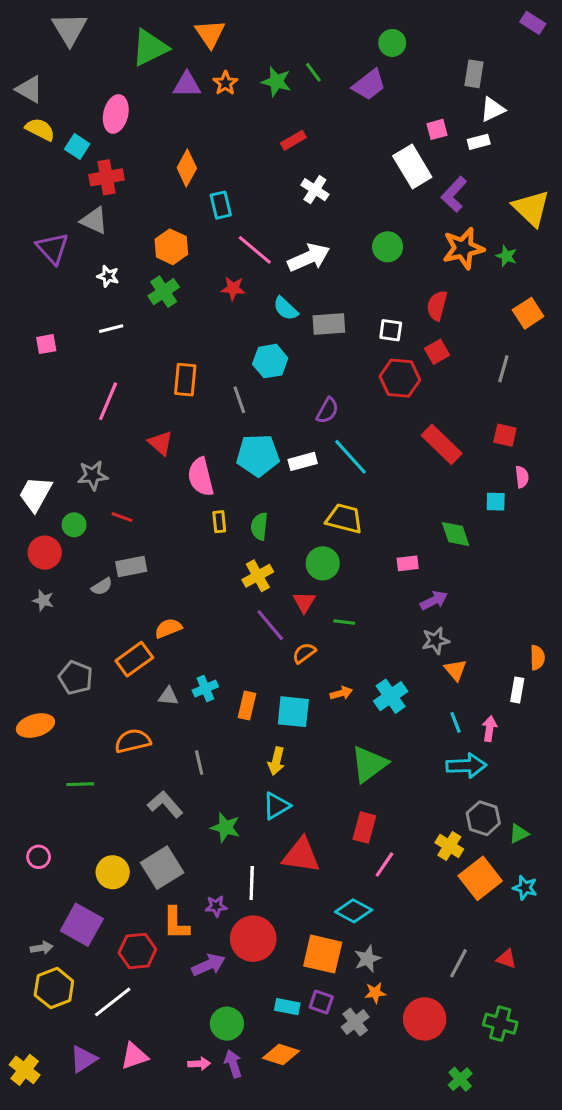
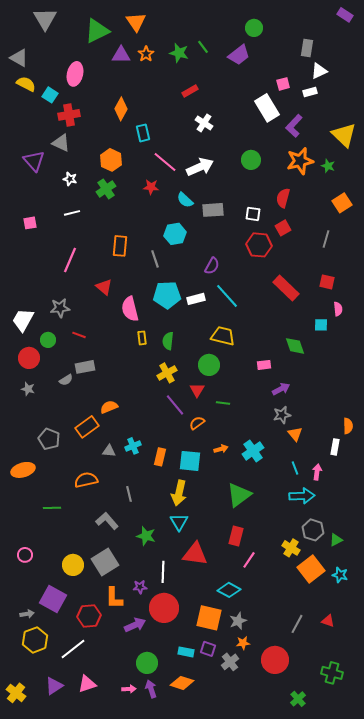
yellow arrow: (276, 761) -> (179, 493), size x1.4
cyan triangle: (276, 806) -> (179, 522), turned -30
green cross: (500, 1024) -> (332, 673), moved

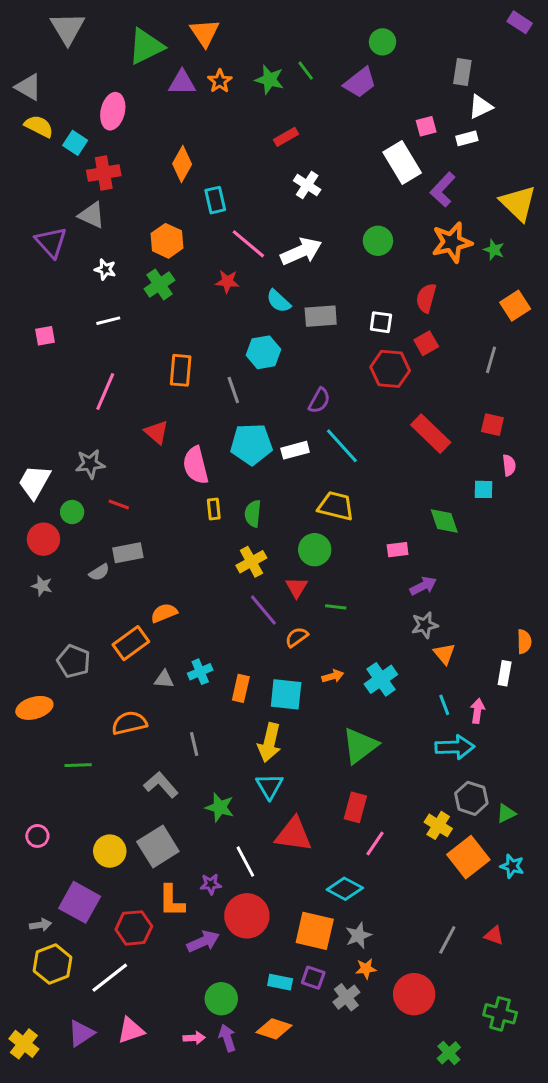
white line: (163, 572) -> (245, 862), turned -30

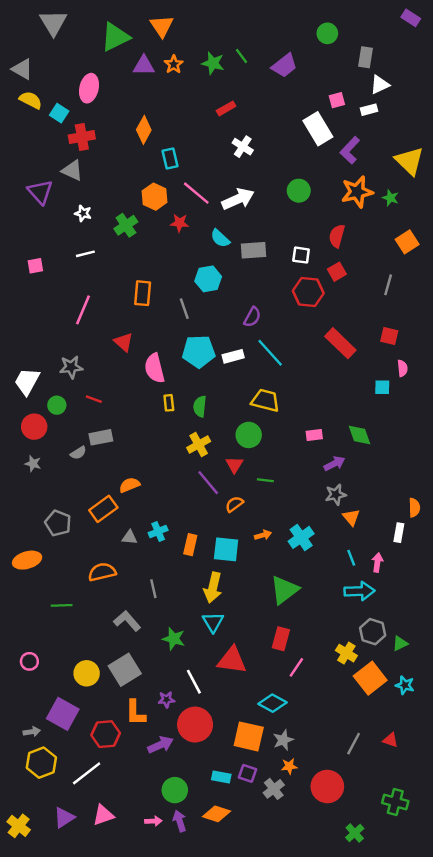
green circle: (382, 42) -> (327, 33), moved
orange hexagon: (167, 241) -> (155, 197), moved
green diamond: (444, 521) -> (360, 435), moved

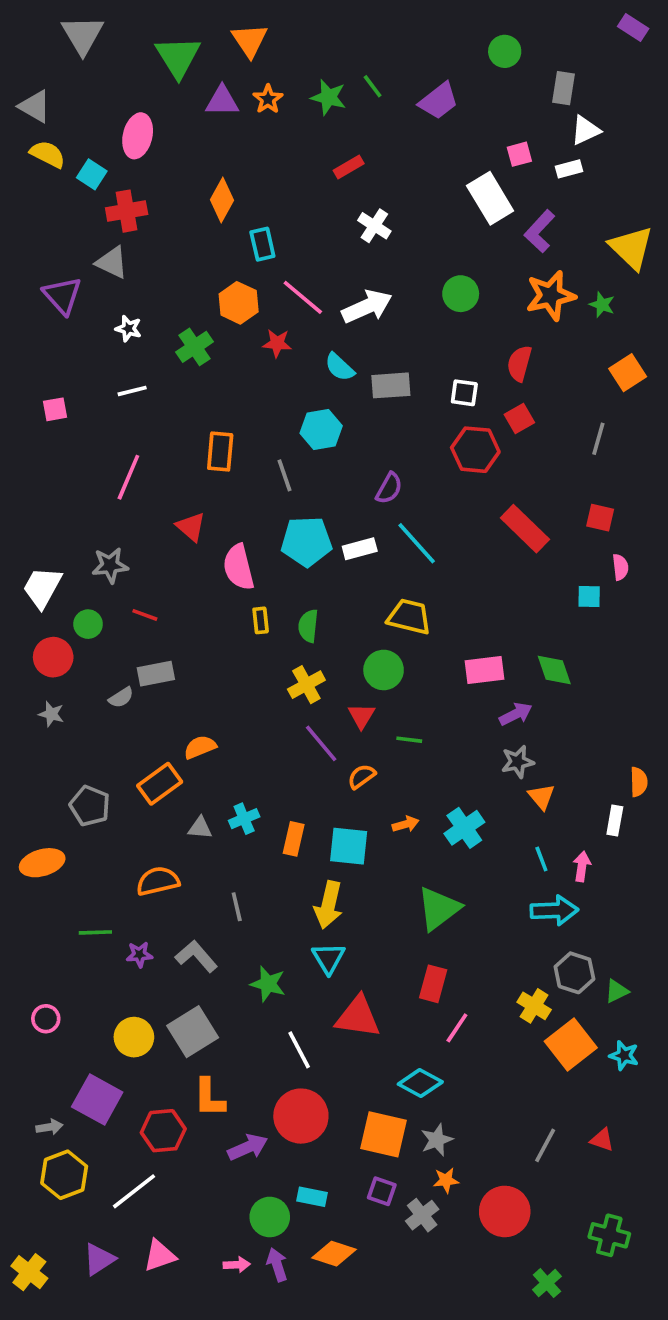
green triangle: (115, 37) -> (178, 57), turned -36
pink rectangle: (314, 435) -> (485, 670), size x1.5
purple star: (166, 700) -> (139, 954), moved
cyan rectangle: (221, 777) -> (312, 1197), moved

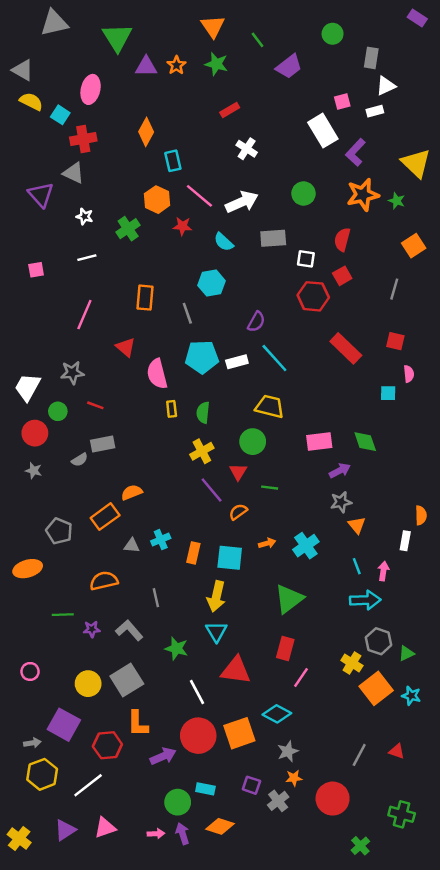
gray triangle: (83, 35) -> (54, 23), turned 48
orange triangle: (250, 40) -> (213, 27), moved
green line: (373, 86) -> (258, 40), moved
gray rectangle: (391, 385) -> (273, 238), moved
orange square: (384, 1134) -> (239, 733), moved, turned -32

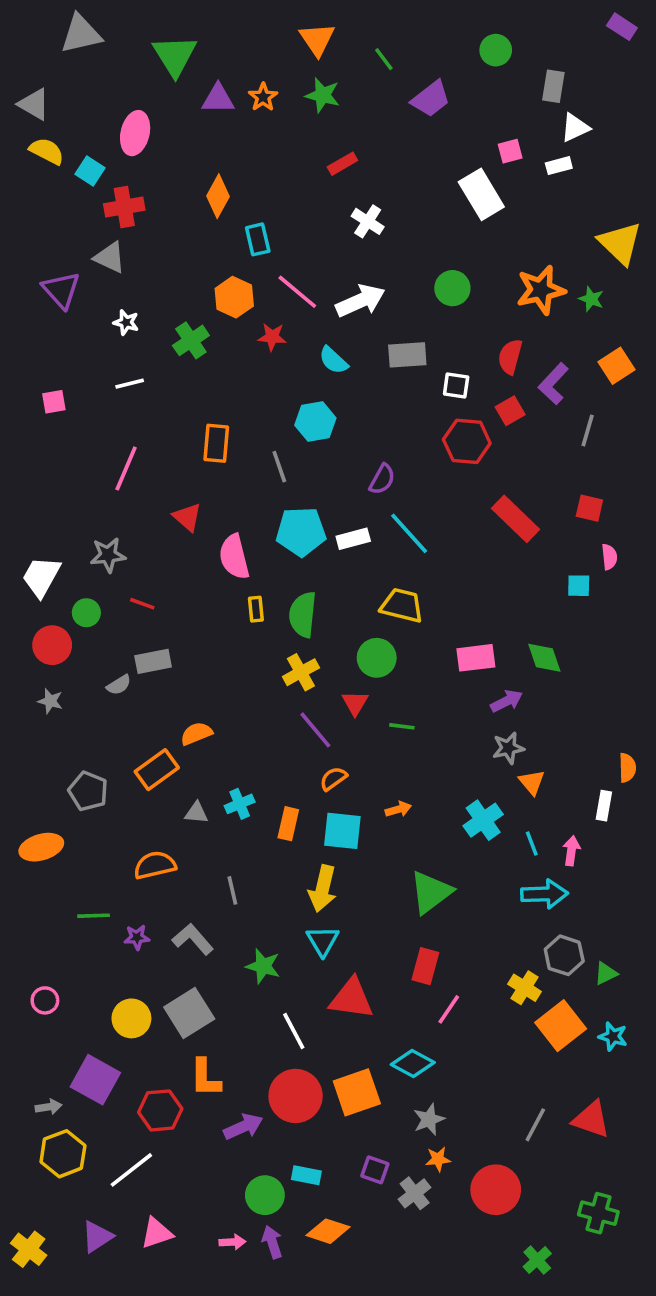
purple L-shape: (356, 152) -> (553, 384), moved
green semicircle: (203, 413) -> (303, 615), size x1.4
orange semicircle: (238, 512) -> (333, 779), moved
cyan cross: (306, 546) -> (483, 820), moved
red triangle: (397, 751) -> (591, 1119), size x1.6

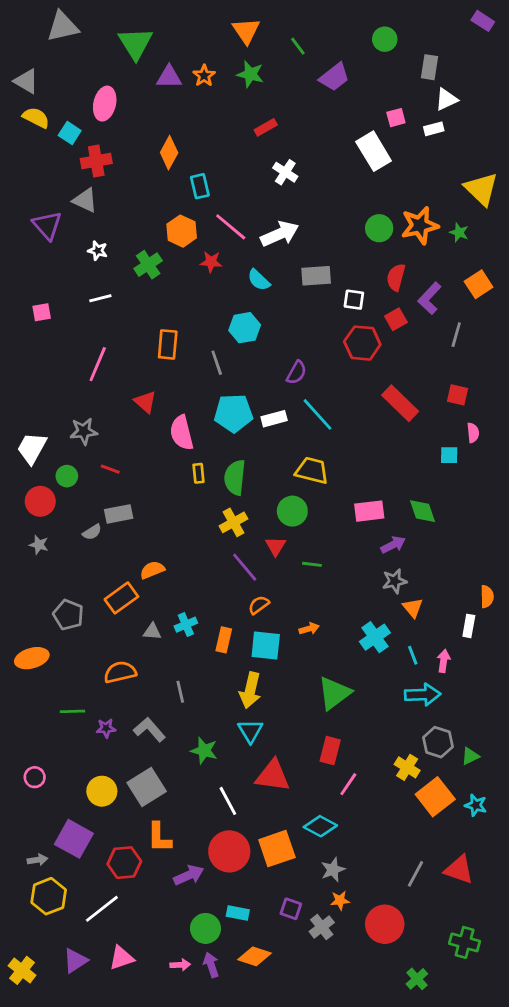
green circle: (452, 288) -> (379, 228), moved

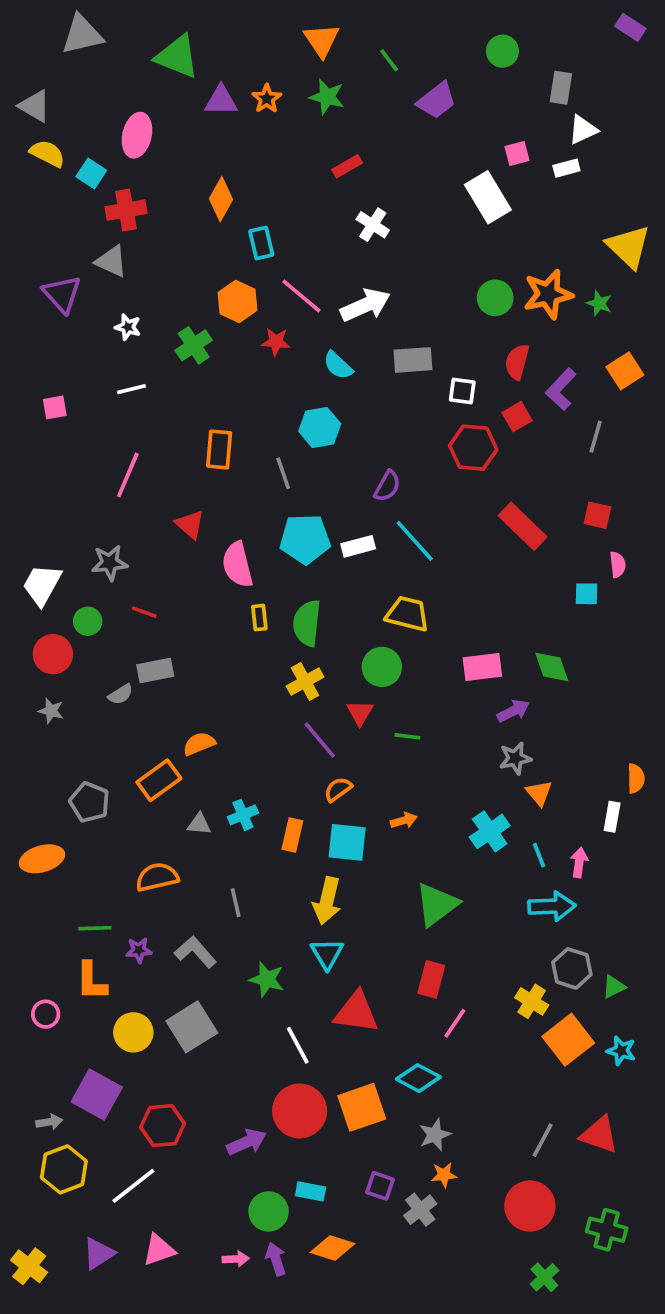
green triangle: (135, 43) -> (177, 57), turned -36
orange L-shape: (159, 837) -> (91, 981), moved
red circle: (385, 924) -> (530, 1206), moved

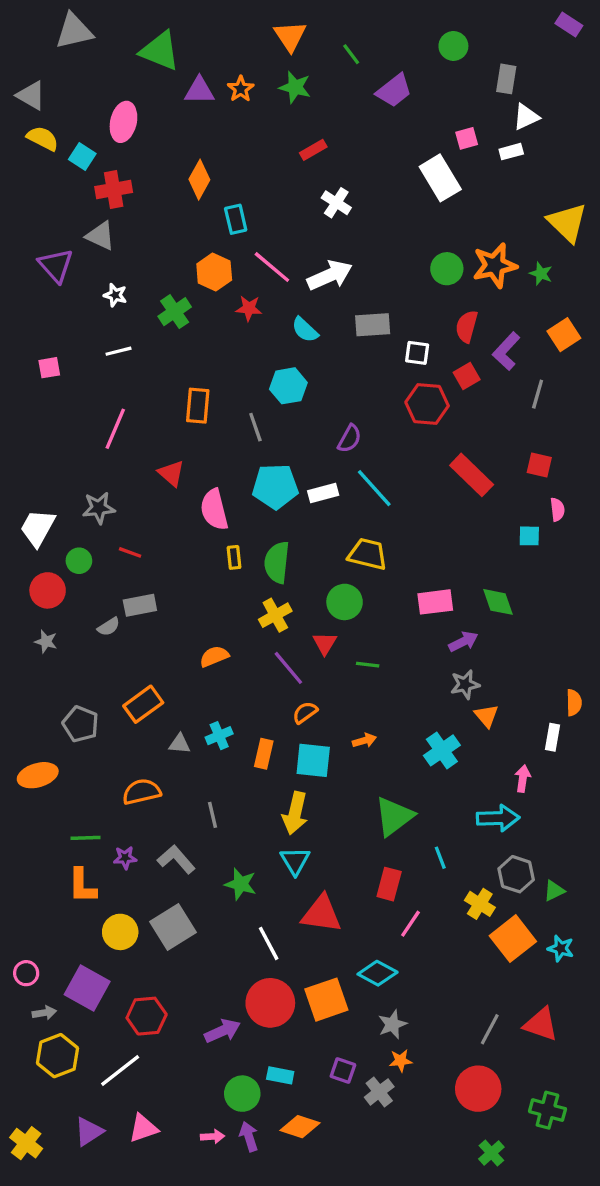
orange semicircle: (199, 744) -> (214, 656), moved
cyan line: (539, 855) -> (440, 858), moved
pink circle: (46, 1014) -> (26, 973), moved

